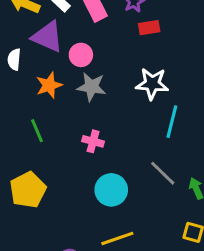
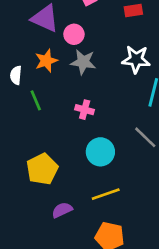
white semicircle: (14, 59) -> (16, 75), moved
yellow pentagon: (28, 190) -> (42, 169), moved

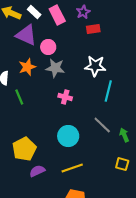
pink cross: (85, 110) -> (65, 97), moved
purple semicircle: (62, 210) -> (37, 171), moved

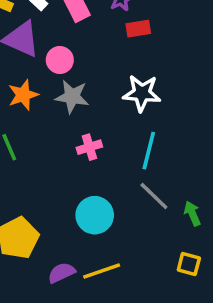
cyan line: (108, 91) -> (149, 151), moved
pink cross: (65, 97) -> (89, 147), turned -32
purple semicircle: (37, 171) -> (62, 273), moved

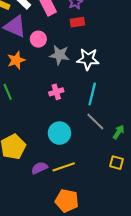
red rectangle: (138, 29) -> (77, 22), moved
gray star: (72, 97) -> (59, 55), moved
green arrow: (192, 213) -> (119, 132), turned 56

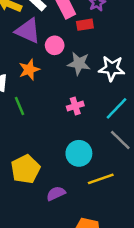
red rectangle: (77, 22) -> (85, 25), moved
cyan line: (92, 94) -> (117, 108), turned 30
yellow line: (64, 167) -> (101, 179), moved

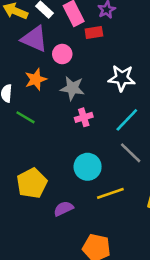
gray star: (79, 64) -> (72, 88), moved
green line: (19, 106) -> (25, 117), turned -36

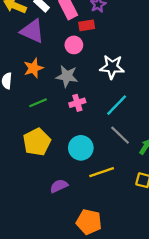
pink circle: (62, 54) -> (74, 45), moved
green line: (25, 117) -> (38, 103), moved, turned -54
yellow pentagon: (32, 183) -> (37, 142), moved

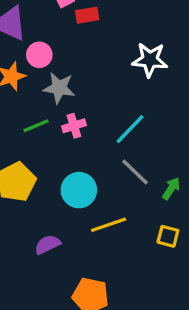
pink circle: (74, 45) -> (39, 55), moved
white star: (112, 67) -> (150, 60), moved
green line: (38, 103) -> (36, 126), moved

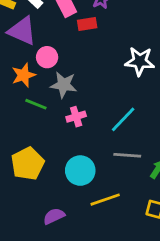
green line: (36, 126) -> (36, 104), moved, turned 45
gray line: (135, 172) -> (127, 155), turned -40

